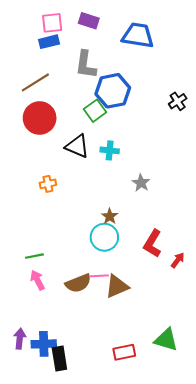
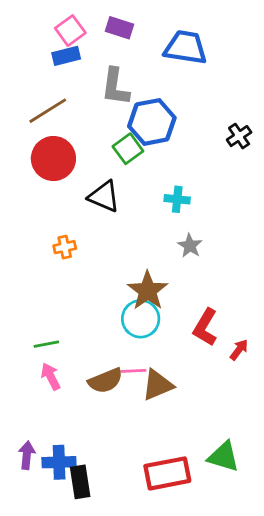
pink square: (52, 23) -> (70, 31), turned -30
cyan cross: (110, 150) -> (177, 199), moved
brown star: (110, 216) -> (148, 291), size x1.8
red rectangle: (124, 352) -> (167, 473), size x1.5

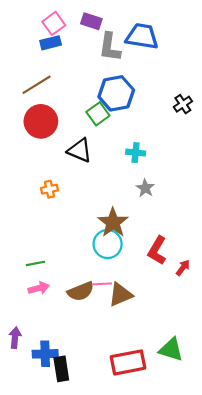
gray L-shape: (115, 87) -> (110, 47), moved
pink arrow: (51, 376) -> (39, 288), turned 102
purple arrow: (27, 455) -> (15, 338), moved

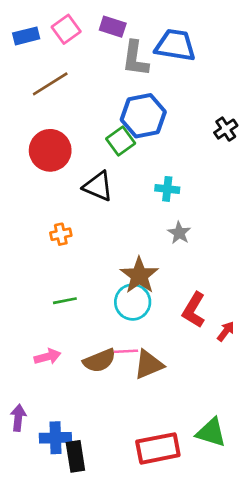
blue rectangle: (51, 43) -> (26, 36), moved
brown line: (37, 85) -> (50, 84), moved
green line: (35, 263) -> (65, 301), moved

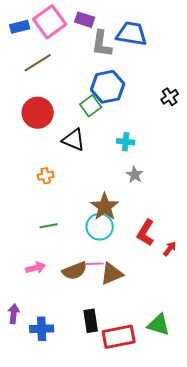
pink square: (66, 29) -> (50, 22), size x1.5
black rectangle: (75, 456) -> (91, 321), moved

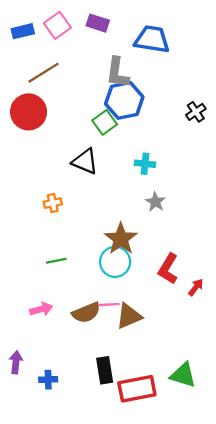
pink square: (50, 22) -> (57, 25), size x0.7
gray L-shape: (102, 44) -> (117, 73), moved
red circle: (38, 113) -> (29, 112), moved
blue cross: (42, 329) -> (48, 380), size x0.7

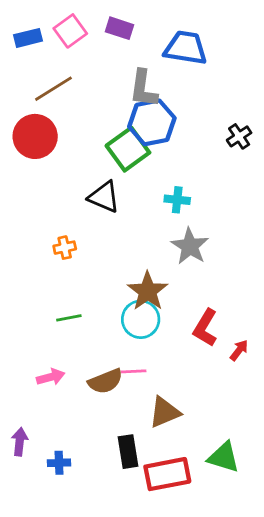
green square: (105, 122) -> (128, 149), size x1.4
gray star: (155, 202) -> (190, 246), size x1.5
brown triangle: (129, 316) -> (165, 412), moved

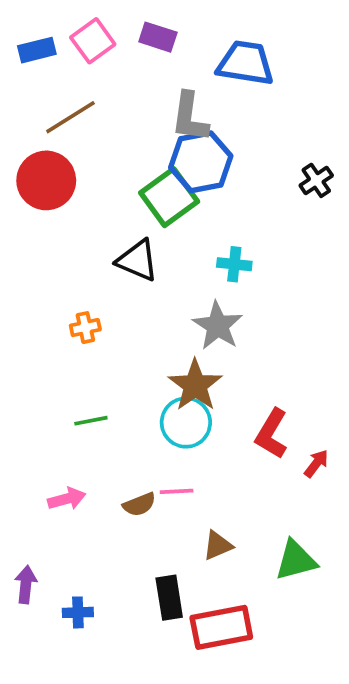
gray star: (190, 246) -> (218, 326), moved
brown semicircle: (105, 381) -> (139, 504), size x0.7
brown triangle: (165, 412) -> (218, 545), size x0.7
green triangle: (224, 457) -> (296, 560), moved, turned -32

